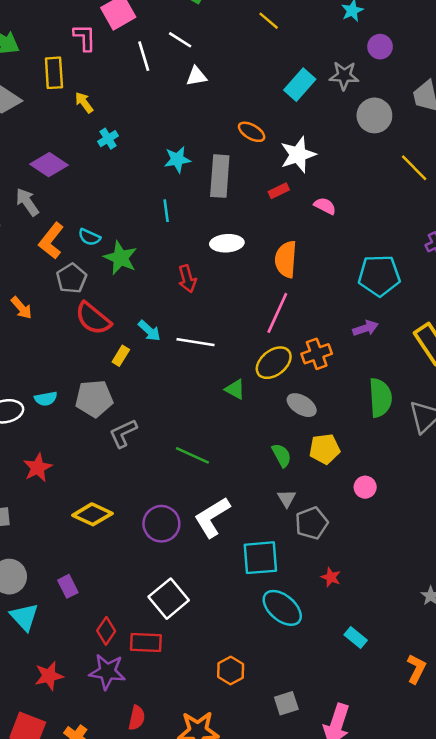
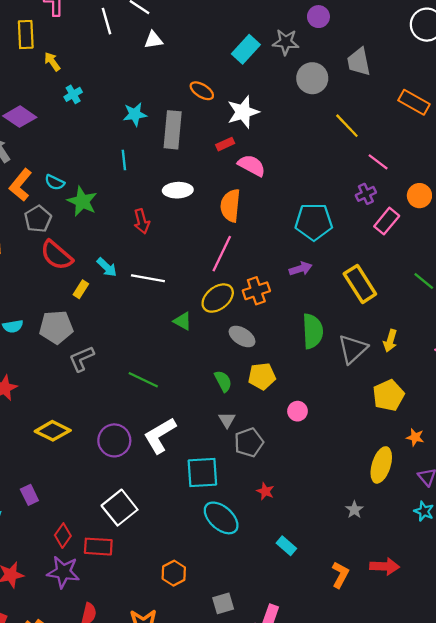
pink semicircle: (325, 206) -> (252, 165), moved, size x1.4

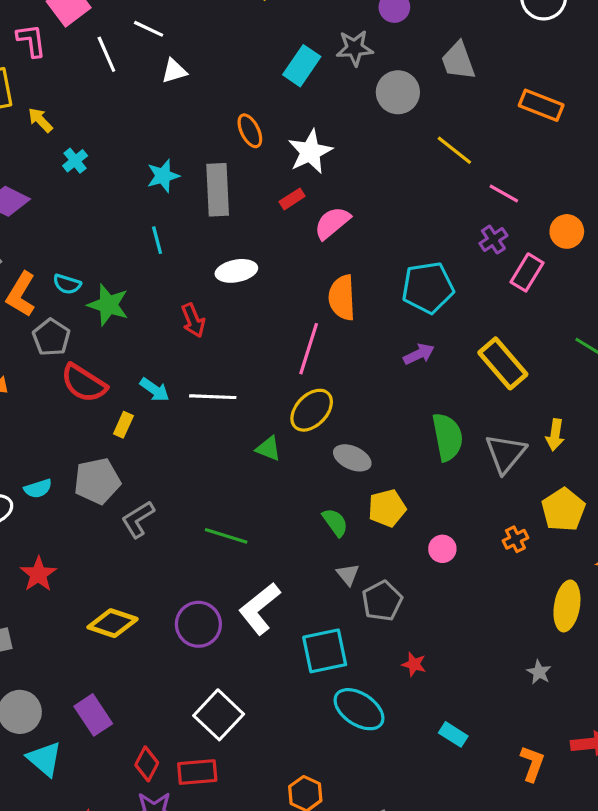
orange ellipse: (202, 91) -> (250, 131), turned 40
pink semicircle: (252, 165) -> (332, 223), turned -60
orange semicircle: (230, 206) -> (342, 298), moved
orange cross: (256, 291) -> (515, 539), moved, size x0.7
purple rectangle: (29, 495) -> (93, 715), size x1.4

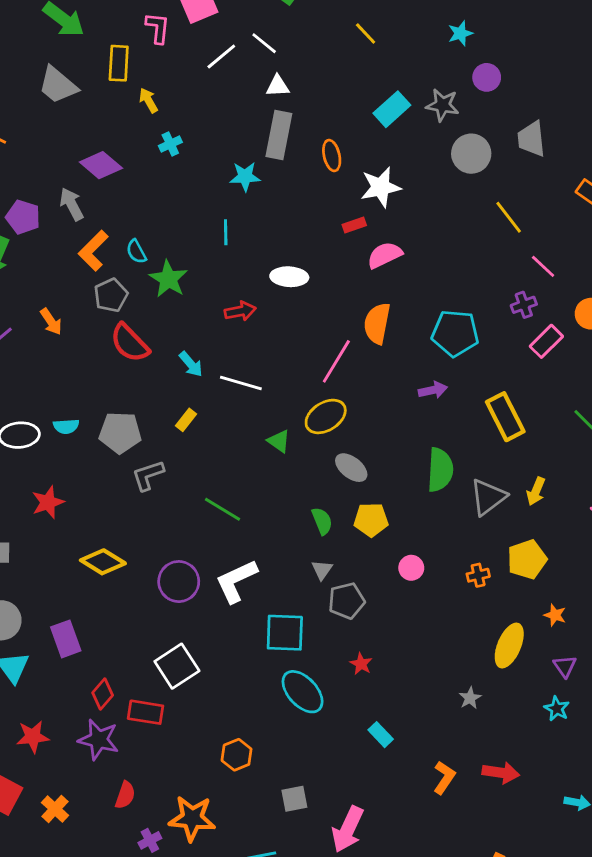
white line: (106, 54) -> (221, 57), turned 60
gray rectangle: (218, 190) -> (279, 135), moved
cyan semicircle: (67, 284) -> (136, 252), turned 30
red arrow: (193, 320) -> (240, 311), turned -92
yellow rectangle: (123, 425) -> (186, 420), moved

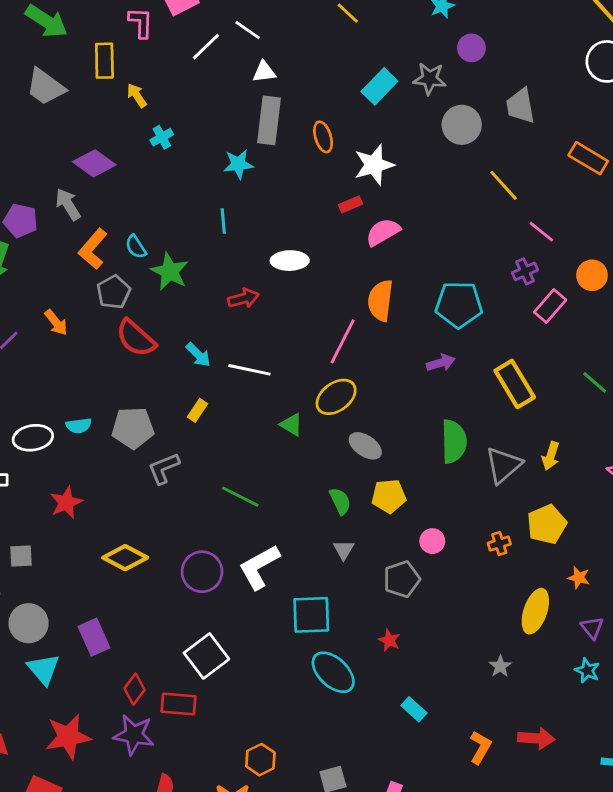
gray pentagon: (347, 601) -> (402, 579), moved
red star: (33, 737) -> (68, 737), size x1.4
orange hexagon: (237, 755) -> (260, 760), moved

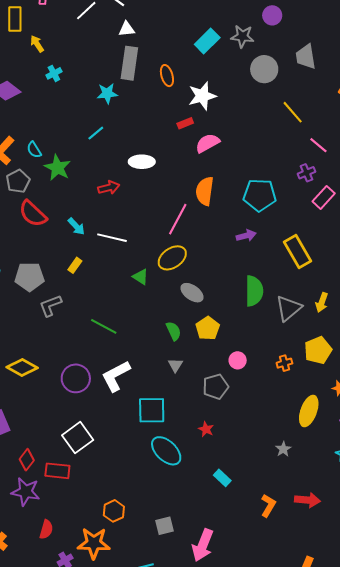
cyan line: (223, 221) -> (96, 133), turned 54
yellow pentagon: (389, 496) -> (208, 328), turned -30

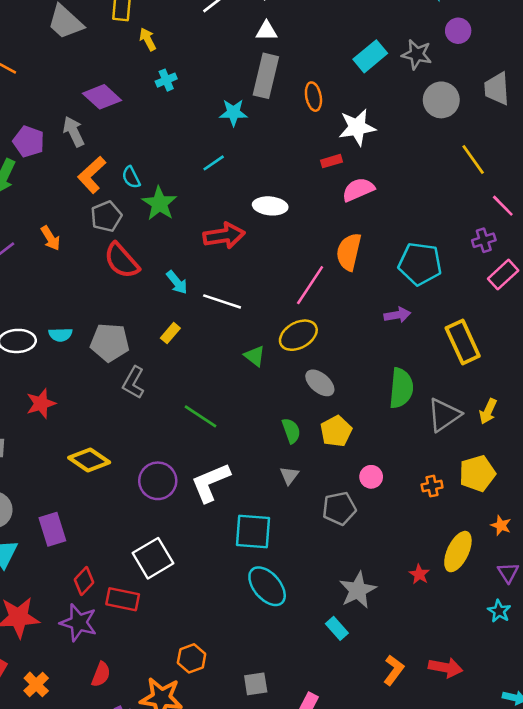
red arrow: (109, 188) -> (224, 236), size x1.4
gray L-shape: (50, 305) -> (134, 382), turned -45
red star: (206, 429) -> (419, 574), moved
gray star: (283, 449) -> (358, 590), moved, size x1.8

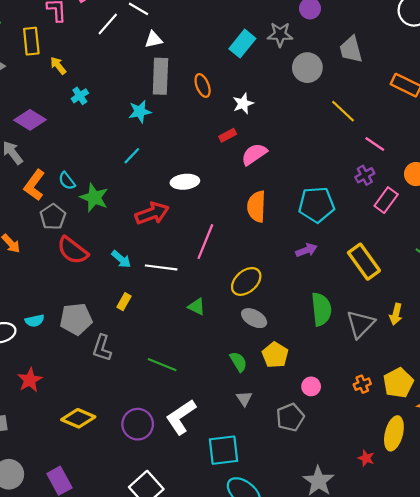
white star: (357, 127) -> (243, 104), size x0.7
pink line: (310, 285) -> (205, 242), moved
yellow ellipse: (298, 335) -> (246, 281), moved
yellow pentagon: (477, 473) -> (398, 383), moved

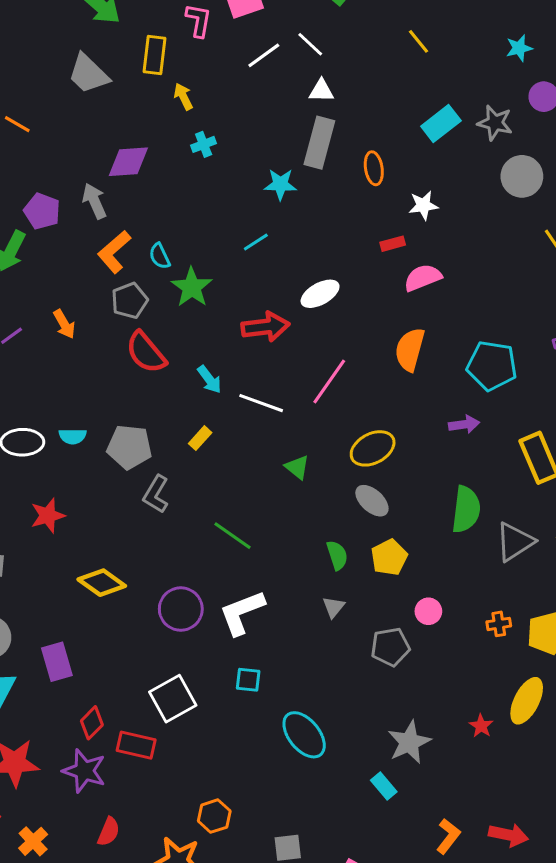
purple diamond: (30, 120) -> (128, 162), turned -48
white ellipse: (185, 182) -> (320, 294), turned -36
cyan square: (224, 450) -> (248, 680), moved, size x0.6

